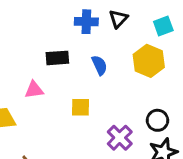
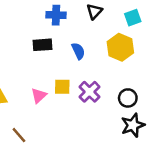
blue cross: (86, 22) -> (56, 15), moved
pink triangle: (34, 90) -> (39, 95), moved, turned -35
purple cross: (120, 138) -> (89, 92), moved

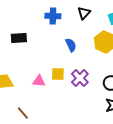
black rectangle: (42, 45) -> (19, 38), moved
pink triangle: (39, 95) -> (39, 81), turned 48

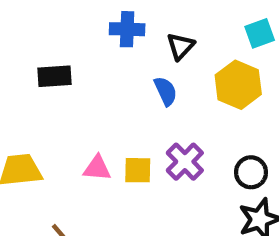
black triangle: (84, 13) -> (181, 46), moved
yellow square: (58, 74) -> (138, 170), moved

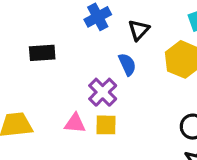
blue cross: (127, 29) -> (98, 17), turned -30
purple cross: (185, 162) -> (103, 92), moved

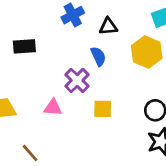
black triangle: (139, 30) -> (108, 26), turned 42
yellow square: (106, 125) -> (103, 109), moved

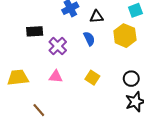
purple cross: (77, 80) -> (58, 46), moved
yellow square: (103, 109) -> (92, 78), turned 32

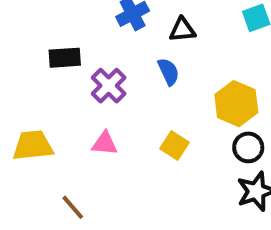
yellow hexagon: (125, 36) -> (236, 104), moved

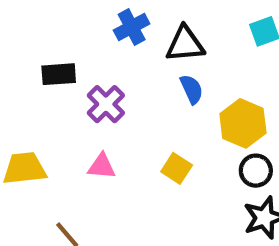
black triangle: (182, 30) -> (185, 44), size x1.4
blue semicircle: (168, 72) -> (192, 89), moved

